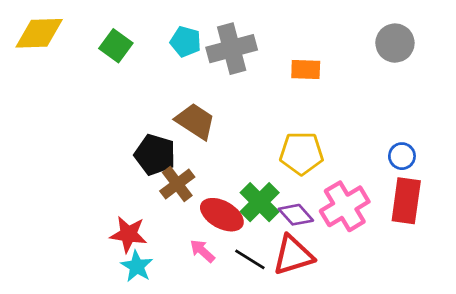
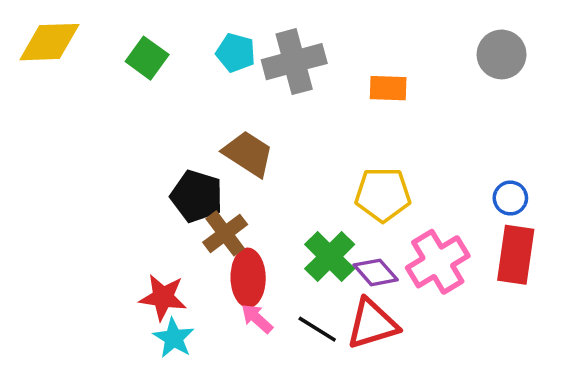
red ellipse: (222, 215) -> (248, 278), moved, turned 60

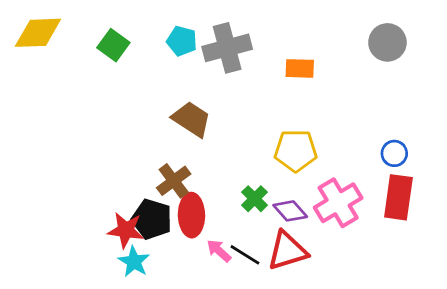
black pentagon: (197, 196) -> (152, 219), moved
green cross: (330, 257) -> (255, 199), size x0.7
pink arrow: (257, 319) -> (219, 251), moved

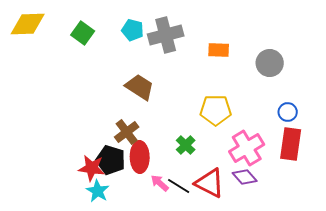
gray circle: (387, 42) -> (270, 63), moved
purple diamond: (290, 211) -> (245, 177), moved
red triangle: (287, 251) -> (210, 183), turned 44

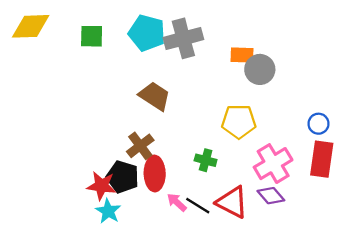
cyan pentagon: (133, 30) -> (147, 33), size x1.5
green square: (83, 33) -> (92, 36), turned -35
gray circle: (270, 63) -> (260, 69), moved
green cross: (186, 145) -> (206, 160), turned -30

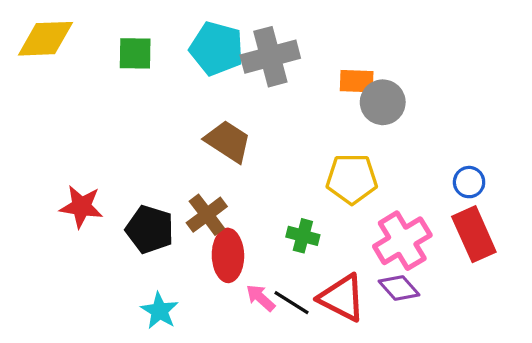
red rectangle: (322, 159) -> (474, 234), turned -32
black pentagon: (123, 177) -> (150, 229), moved
red star: (102, 186) -> (81, 207), moved

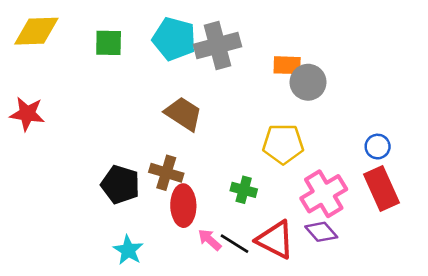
red star: (81, 207) -> (27, 114), moved
brown cross: (207, 215) -> (166, 173), turned -36

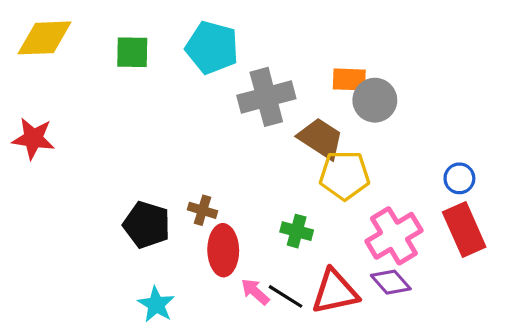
gray cross: (217, 45) -> (266, 97), moved
brown trapezoid: (183, 114) -> (321, 138), moved
brown cross: (166, 173) -> (202, 210), size x0.7
red triangle: (275, 240) -> (335, 292), turned -39

